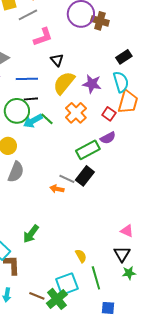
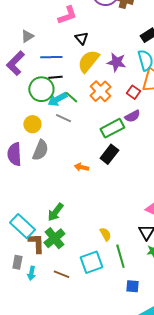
gray line: (67, 179) -> (63, 118), moved
green cross: (57, 299) -> (54, 238), moved

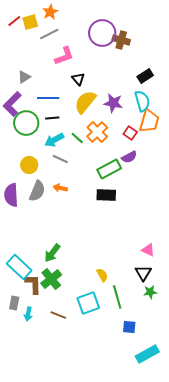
green circle: (41, 89) -> (26, 123), moved
green line: (71, 97) -> (77, 138), moved
black rectangle: (109, 154) -> (106, 195), turned 54
orange arrow: (81, 167) -> (60, 188), moved

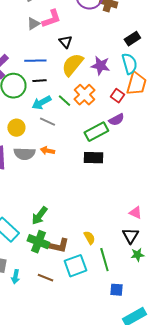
gray triangle: (24, 77) -> (33, 24), moved
gray semicircle: (37, 191) -> (24, 154), turned 70
green cross: (51, 279) -> (38, 242), turned -30
brown L-shape: (33, 284) -> (58, 246), moved, turned 105

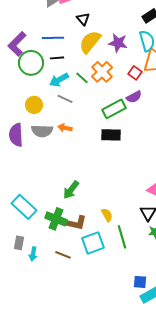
green arrow: (39, 216) -> (71, 190), moved
blue square: (116, 290) -> (140, 282), moved

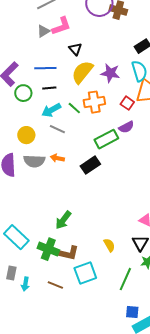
green circle: (31, 63) -> (23, 93), size x0.7
orange cross: (102, 72) -> (94, 102), turned 35
black rectangle: (111, 135) -> (90, 165), moved, turned -36
yellow semicircle: (107, 215) -> (109, 245), moved
green line: (122, 237) -> (125, 279), moved, turned 40

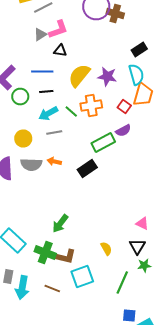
black triangle: (75, 49) -> (60, 50), moved, turned -40
gray line: (57, 129) -> (54, 132), turned -35
cyan arrow: (25, 284) -> (22, 288), size x1.6

